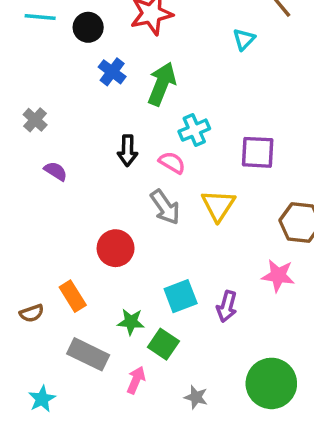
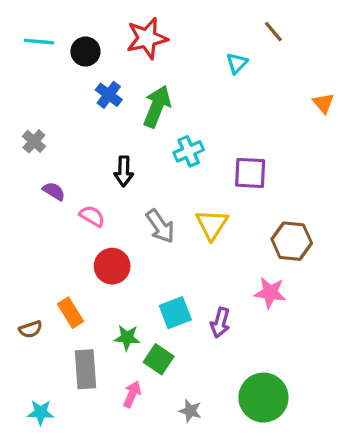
pink semicircle: (172, 163) -> (92, 216), moved
gray rectangle: (88, 354) -> (85, 369), turned 60
cyan star: (42, 399) -> (41, 412), turned 30

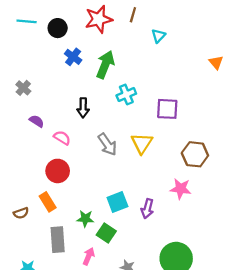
brown line: (273, 32) -> (133, 15), moved, turned 56
red circle: (112, 266) -> (58, 171), moved

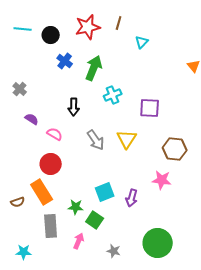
orange rectangle: (48, 202) -> (42, 192), size x1.4

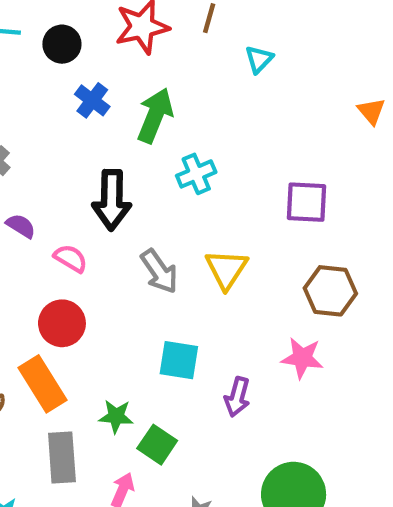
black arrow: (74, 107) -> (112, 200), size x1.5
purple square: (150, 108) -> (307, 202), moved
cyan square: (105, 192) -> (179, 360), moved, turned 30

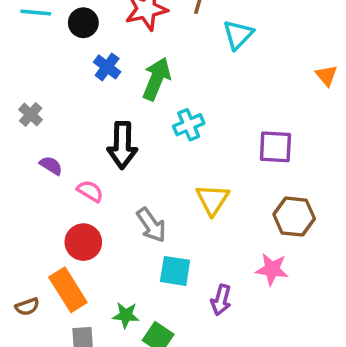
cyan triangle: (259, 59) -> (238, 35), size x1.4
gray arrow: (159, 271) -> (151, 225), moved

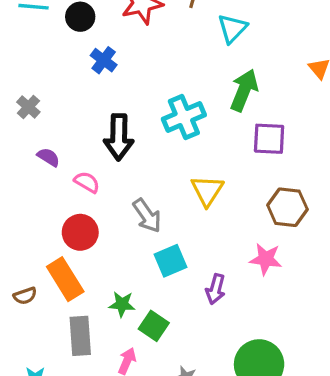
green arrow: (156, 79) -> (244, 90), moved
cyan cross: (189, 125) -> (184, 117), size x1.4
cyan square: (175, 271) -> (170, 261), turned -32

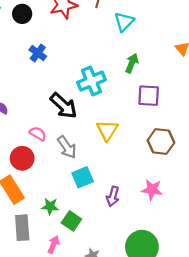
blue cross: (104, 60) -> (38, 53), moved
green arrow: (244, 90) -> (132, 63), size x0.7
black arrow: (119, 137) -> (64, 106), moved, turned -48
pink semicircle: (87, 182) -> (38, 134), moved
pink star: (266, 259) -> (152, 190), moved

